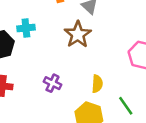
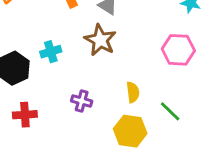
cyan cross: (26, 28) -> (51, 52), moved

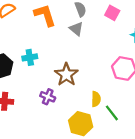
brown star: (100, 40) -> (66, 75), moved
yellow semicircle: (133, 92) -> (96, 99), moved

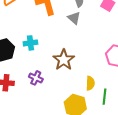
purple cross: (48, 97) -> (36, 78), moved
green line: (112, 113) -> (105, 97), turned 42

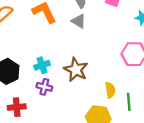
cyan cross: (30, 43) -> (42, 65), moved
purple cross: (36, 78) -> (44, 87), moved

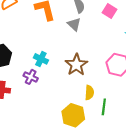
cyan cross: (42, 65) -> (41, 59), moved, turned 32
brown star: (76, 70) -> (76, 65), moved

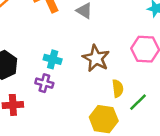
green line: (104, 107) -> (138, 102), turned 49

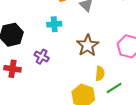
cyan cross: (53, 59) -> (54, 24), moved, turned -32

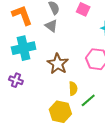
cyan cross: (54, 24) -> (24, 48), size x1.6

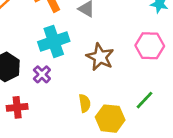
purple cross: (16, 80) -> (42, 74), moved, turned 32
yellow semicircle: (73, 89) -> (85, 103), moved

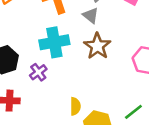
brown star: (100, 57) -> (97, 46), moved

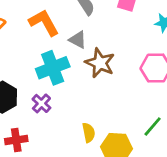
gray triangle: (91, 15) -> (78, 40), moved

